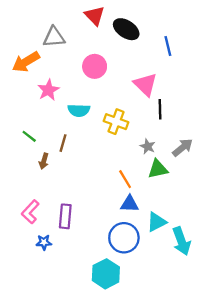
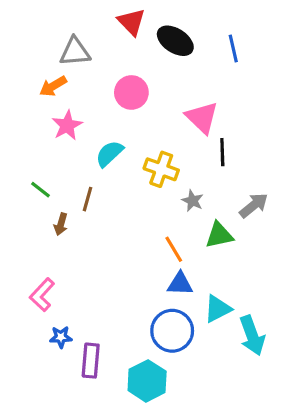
blue line: (168, 46) -> (233, 49), moved
orange arrow: (26, 62) -> (53, 86), moved, size x0.7
cyan semicircle: (79, 110) -> (109, 154), turned 135
gray star: (148, 146) -> (193, 201), moved
purple rectangle: (65, 216) -> (91, 361), moved

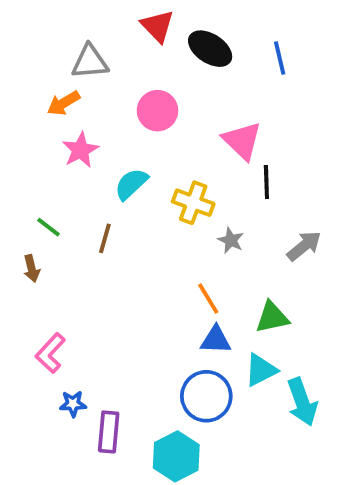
brown arrow: (61, 224) -> (32, 268), moved, turned -30
green triangle: (219, 235) -> (272, 317), moved

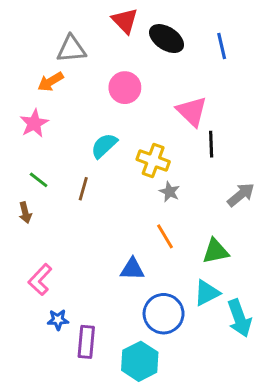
pink star: (80, 150) -> (34, 123), moved
gray star: (231, 240) -> (170, 192), moved
blue triangle: (216, 340) -> (132, 269), moved

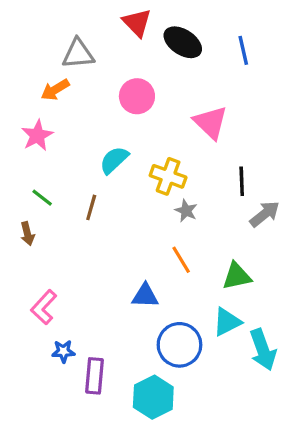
black line: (211, 144) -> (242, 181), moved

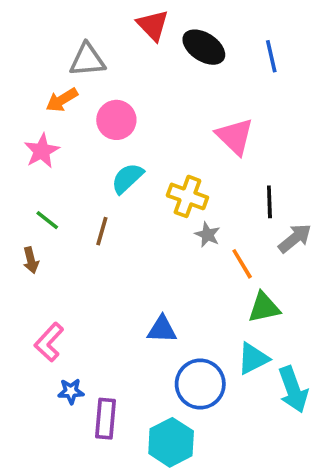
pink circle: (137, 96) -> (116, 120), moved
orange line: (181, 260) -> (242, 264), moved

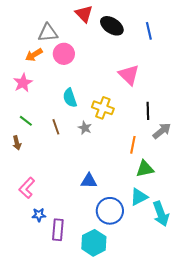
pink circle: (116, 120) -> (64, 54), moved
cyan semicircle: (127, 178) -> (70, 98), turned -66
brown line: (102, 231) -> (56, 127), turned -35
gray star: (207, 235) -> (85, 128), moved
orange line: (242, 264) -> (133, 145), turned 42

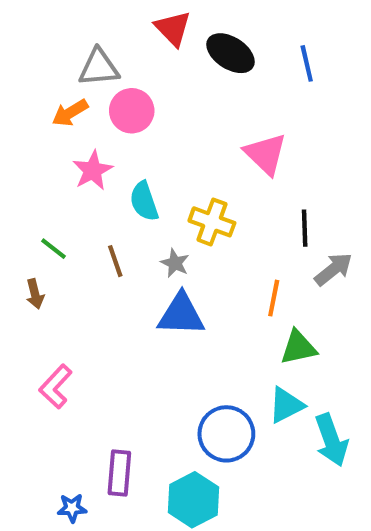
pink star: (23, 83) -> (93, 170), moved
blue triangle: (89, 181) -> (181, 315), moved, size x1.4
blue star: (39, 215) -> (72, 508), moved

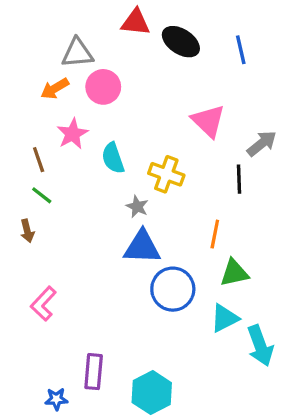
red triangle: (173, 28) -> (136, 22), turned -40
brown line: (115, 261) -> (39, 160), moved
gray arrow: (333, 269) -> (262, 144), moved
blue circle: (226, 434) -> (173, 289), moved

